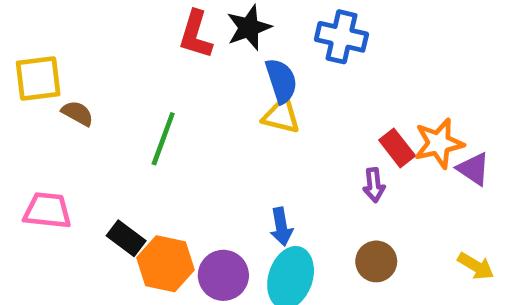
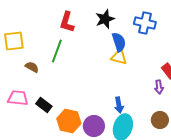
red L-shape: (196, 34) -> (67, 22), moved
brown semicircle: (77, 113) -> (32, 67), moved
green line: (163, 139) -> (57, 51), moved
black rectangle: (126, 238) -> (44, 105), moved

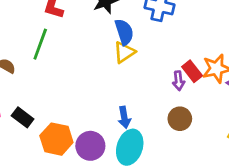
yellow triangle: (119, 57) -> (124, 52), turned -48
purple arrow: (159, 87) -> (178, 81), moved
brown circle: (160, 120) -> (180, 119), moved

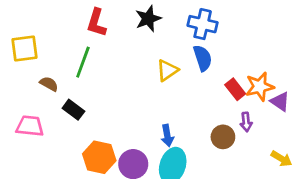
blue semicircle: (124, 32) -> (203, 58), moved
purple arrow: (178, 81) -> (246, 122), moved
black rectangle: (23, 117) -> (73, 110), moved

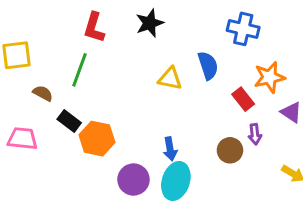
blue cross: (203, 24) -> (243, 29), moved
yellow triangle: (167, 70) -> (170, 79), turned 45
orange star: (260, 87) -> (269, 77), moved
orange hexagon: (99, 157) -> (97, 139), moved

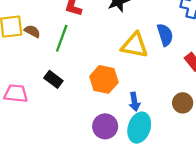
yellow triangle: (170, 79) -> (134, 45), size x1.4
brown semicircle: (43, 93) -> (32, 31), moved
orange hexagon: (97, 139) -> (104, 79), moved

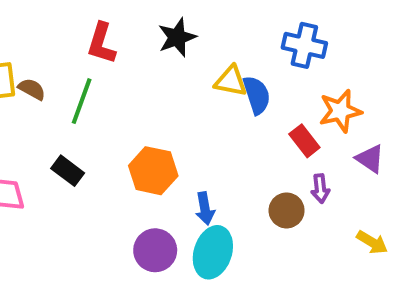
yellow triangle: (134, 45) -> (231, 81), moved, size x0.7

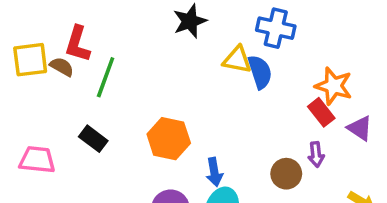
red L-shape: (101, 43) -> (77, 44), moved
blue cross: (304, 45) -> (276, 28), moved
orange star: (340, 111) -> (334, 86), turned 30
red rectangle: (304, 141) -> (321, 112), moved

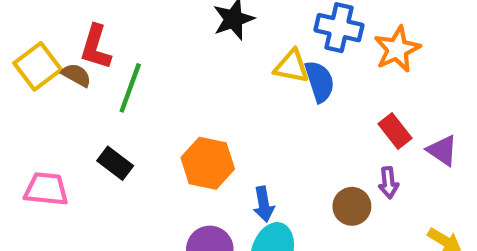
yellow square: (30, 60) -> (38, 66), turned -30
orange star: (334, 86) -> (397, 49), moved, turned 30

